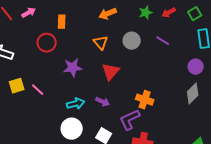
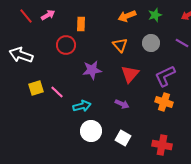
green star: (146, 13) -> (155, 15), moved
cyan arrow: (76, 104) -> (82, 106), moved
purple L-shape: (130, 120) -> (165, 76), moved

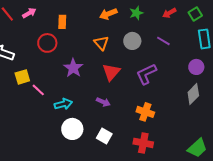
purple star: (92, 70) -> (73, 68), turned -30
yellow square: (36, 88) -> (22, 77), moved
orange cross: (164, 102) -> (145, 112), moved

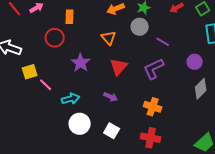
gray circle: (132, 41) -> (140, 27), moved
purple line: (163, 41) -> (163, 42), moved
purple circle: (196, 67) -> (195, 62), moved

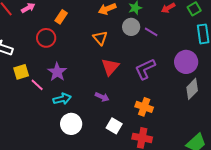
orange rectangle: (70, 17) -> (61, 17), turned 32
purple line: (163, 42) -> (151, 32), moved
purple circle: (195, 62) -> (186, 62), size x1.5
purple star: (81, 63) -> (57, 72), moved
white square: (112, 131) -> (114, 126), moved

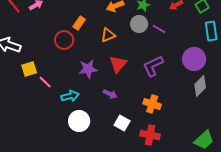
orange rectangle: (61, 17) -> (79, 23), moved
red circle: (46, 38) -> (64, 40), moved
orange triangle: (100, 38) -> (108, 35), turned 49
purple star: (57, 72) -> (88, 69), moved, turned 30

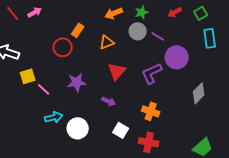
purple circle: (194, 59) -> (177, 57), moved
purple star: (88, 69) -> (77, 82), moved
cyan arrow: (70, 96) -> (54, 117), moved

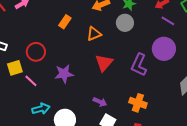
purple line: (158, 36) -> (168, 21), moved
red circle: (63, 47) -> (36, 52), moved
purple L-shape: (152, 73) -> (139, 65), turned -40
purple arrow: (109, 101) -> (100, 102), moved

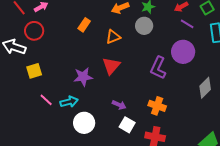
red circle: (36, 52) -> (34, 31), moved
red triangle: (104, 63) -> (111, 66), moved
pink line: (31, 81) -> (46, 100), moved
cyan arrow: (41, 109) -> (69, 102), moved

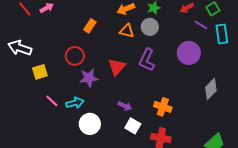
purple line: (187, 24) -> (201, 25), moved
red circle: (34, 31) -> (75, 56), moved
orange triangle: (113, 37) -> (127, 31), moved, turned 35
purple L-shape: (158, 68) -> (147, 60), moved

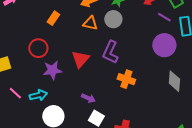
purple circle: (189, 53) -> (164, 45), moved
gray diamond: (211, 89) -> (174, 81), turned -40
orange cross: (163, 107) -> (126, 79), moved

